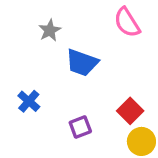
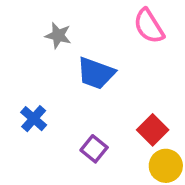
gray star: (50, 30) -> (58, 36), turned -30
purple square: (80, 127) -> (94, 149), turned -30

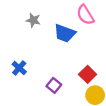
blue trapezoid: (96, 73) -> (65, 33), moved

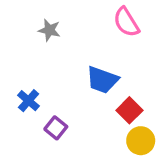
blue trapezoid: (65, 33) -> (102, 80), moved
purple square: (54, 85) -> (56, 128), moved

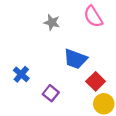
gray star: (49, 30) -> (52, 22), moved
purple square: (56, 128) -> (51, 93), moved

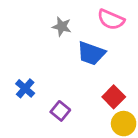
pink semicircle: (93, 17) -> (111, 20), turned -35
blue trapezoid: (75, 59) -> (91, 53), moved

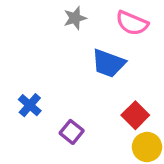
gray star: (62, 27) -> (75, 18), moved, turned -30

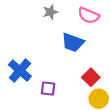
blue cross: (30, 105) -> (20, 71), size x1.5
purple square: (72, 132) -> (48, 89), turned -32

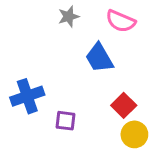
blue trapezoid: (73, 42) -> (99, 58), turned 40
blue cross: (20, 71) -> (27, 96), turned 30

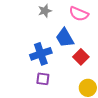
blue cross: (27, 96) -> (41, 54), moved
red square: (124, 105) -> (81, 57), moved

